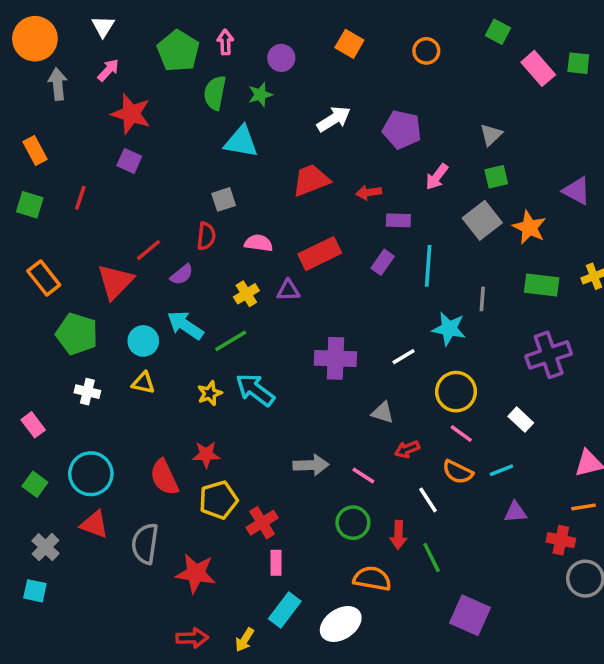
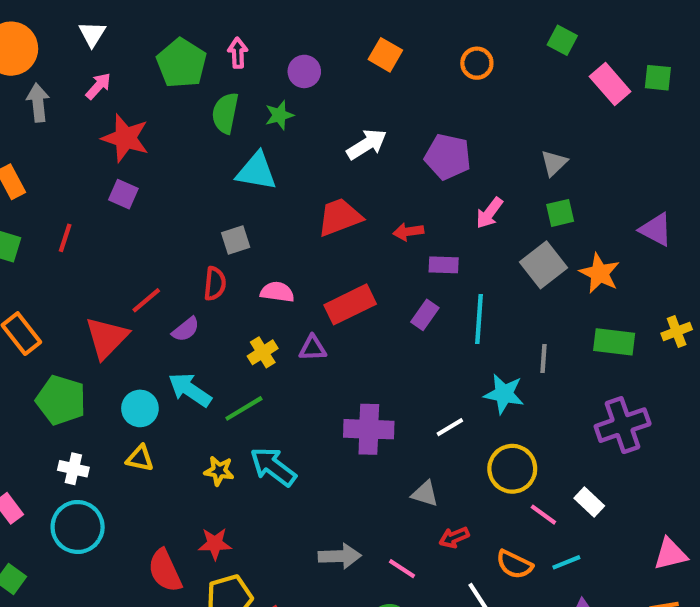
yellow star: (210, 393) -> (219, 471), turned 30
pink line: (461, 434) -> (543, 515), moved
cyan circle: (91, 474) -> (78, 527), moved

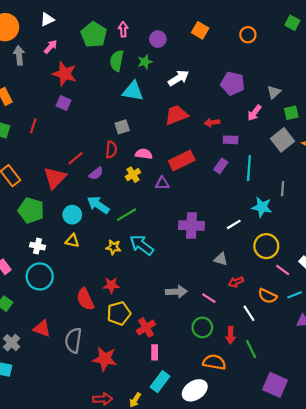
white triangle: (92, 34) -> (47, 20), turned 32
white arrow: (367, 144) -> (178, 78), moved
gray triangle: (554, 163) -> (274, 92), moved
yellow cross: (263, 352) -> (133, 175), moved

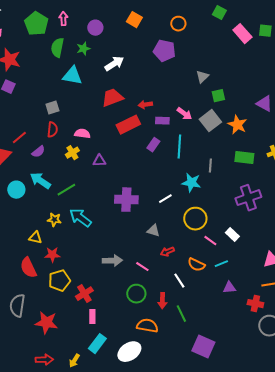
purple pentagon: (233, 83) -> (164, 51), moved
pink arrow: (254, 113) -> (184, 114), moved, turned -91
gray square: (122, 127) -> (52, 108), moved
red rectangle: (182, 160) -> (128, 125), moved
yellow triangle: (72, 241) -> (35, 238), moved

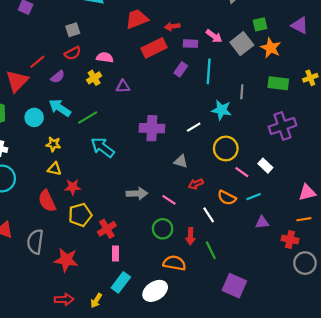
green square: (218, 96) -> (260, 24), moved
red semicircle: (52, 130) -> (73, 53), turned 56
yellow star: (54, 220) -> (53, 144), moved

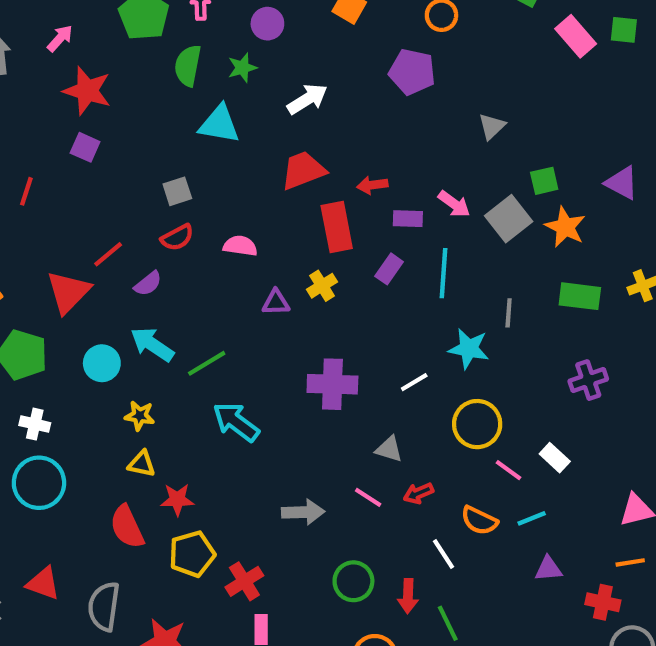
red rectangle: (154, 48) -> (337, 227), turned -75
yellow cross: (94, 78) -> (322, 286), moved
purple cross: (282, 126) -> (588, 380), size x0.7
pink line: (169, 200) -> (368, 497), moved

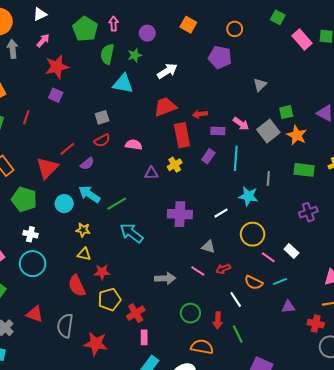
red star: (87, 91) -> (57, 67), turned -30

